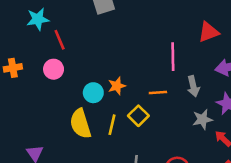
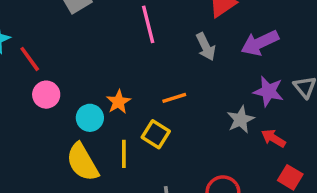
pink line: (173, 57) -> (148, 24), moved
pink circle: (54, 69) -> (46, 95), moved
gray arrow: (193, 86) -> (206, 47), moved

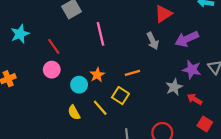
pink line: (148, 24) -> (100, 34), moved
red line: (30, 59) -> (54, 46), moved
yellow line: (124, 154) -> (100, 108), turned -42
yellow semicircle: (82, 162) -> (74, 113), size x0.6

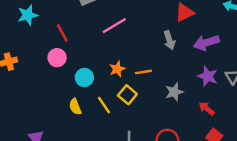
pink line: (100, 34) -> (114, 26), turned 65
orange star: (97, 75) -> (117, 69), moved
gray star: (174, 87) -> (174, 92), moved

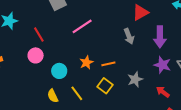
purple arrow: (206, 43) -> (160, 37), turned -70
yellow square: (127, 95) -> (105, 86), moved

